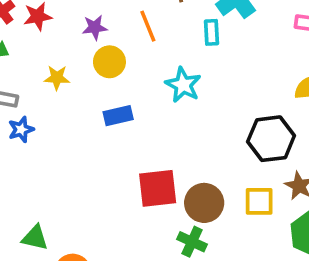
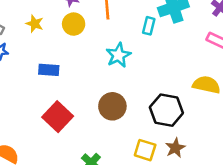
blue rectangle: (118, 116) -> (49, 70), moved
red square: (158, 188) -> (58, 117), moved, turned 32
brown circle: (204, 203) -> (112, 106), moved

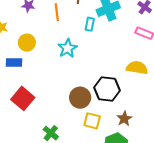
yellow circle: (74, 24) -> (27, 43), moved
brown circle: (112, 106) -> (80, 98), moved
brown star: (175, 148) -> (124, 119), moved

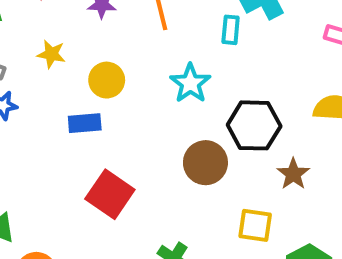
black hexagon: (107, 89) -> (254, 125), moved
brown circle: (80, 98) -> (205, 163), moved
brown star: (124, 119) -> (293, 174), moved

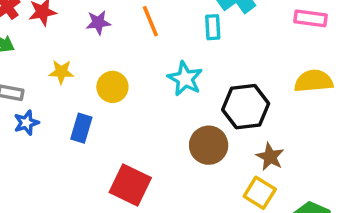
blue rectangle: (85, 123) -> (81, 128), moved, turned -60
brown star: (293, 174) -> (270, 157), moved
yellow square: (255, 225) -> (260, 193), turned 32

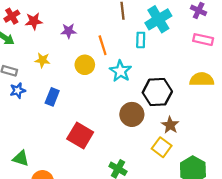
orange line: (150, 21) -> (103, 45), moved
yellow circle: (112, 87) -> (85, 65), moved

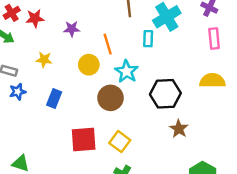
pink rectangle: (203, 40) -> (214, 38), turned 72
brown circle: (132, 114) -> (110, 98), moved
red square: (80, 136) -> (84, 139), turned -35
yellow square: (162, 147) -> (120, 142), moved

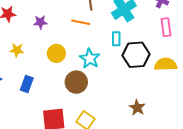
cyan rectangle: (148, 39) -> (116, 39), moved
orange line: (108, 44) -> (81, 22), moved, turned -60
black hexagon: (165, 94) -> (136, 55), moved

